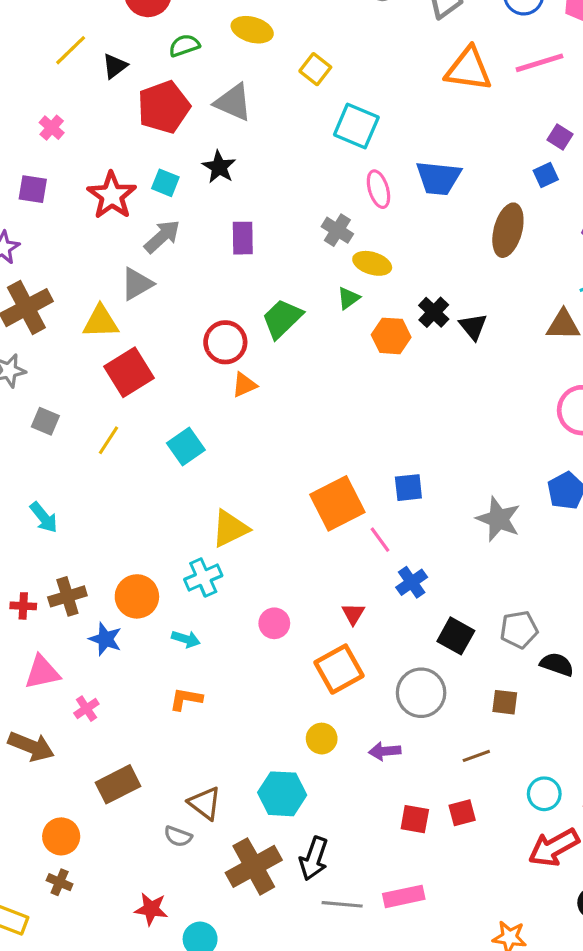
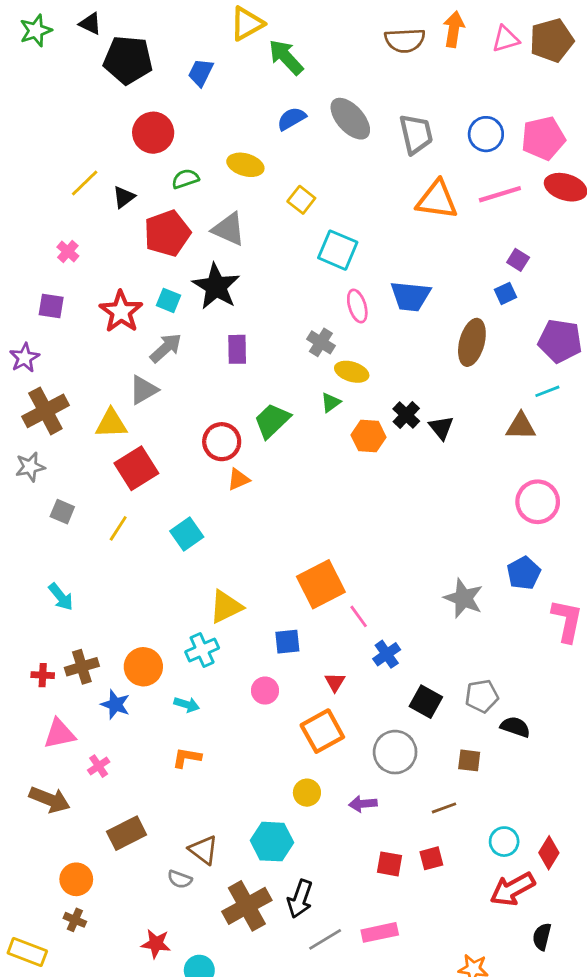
black star: (219, 167) -> (216, 286), size x1.6
blue square: (408, 488) -> (287, 642), moved
gray line: (342, 904) -> (325, 939), turned -36

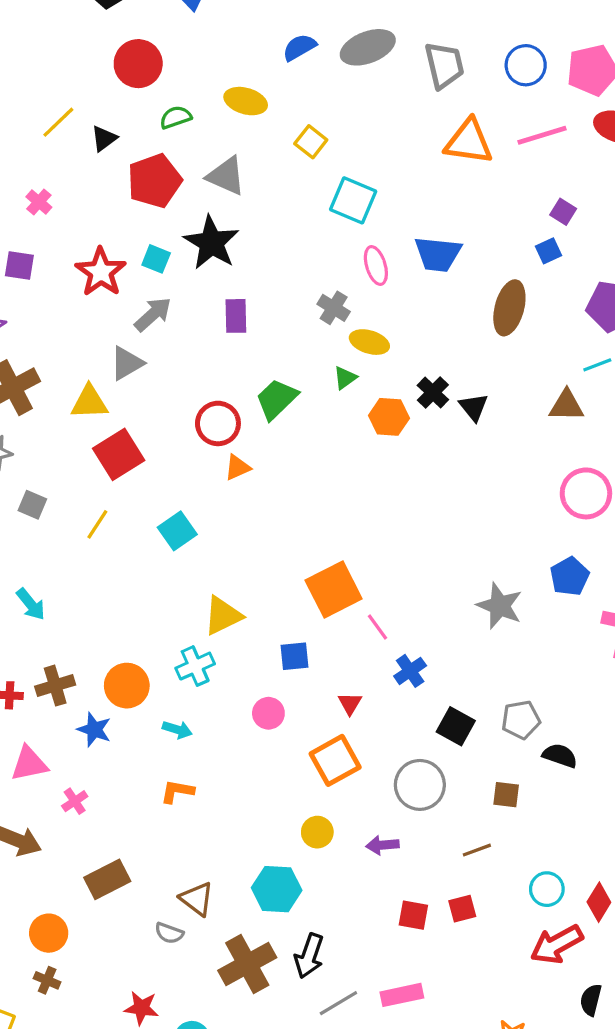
gray ellipse: (350, 119) -> (368, 47), turned -69

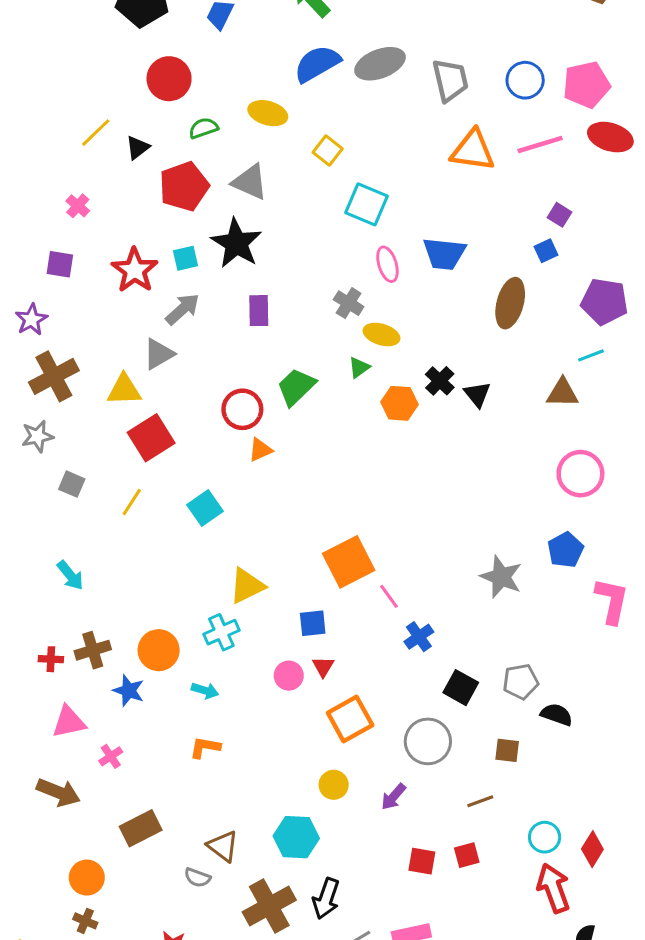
blue semicircle: (299, 47) -> (317, 64), size x1.5
cyan square: (156, 259) -> (186, 258), turned -35
red triangle: (350, 703) -> (323, 667), moved
purple arrow: (382, 845) -> (393, 797), turned -44
red arrow: (557, 944) -> (554, 888), turned 99

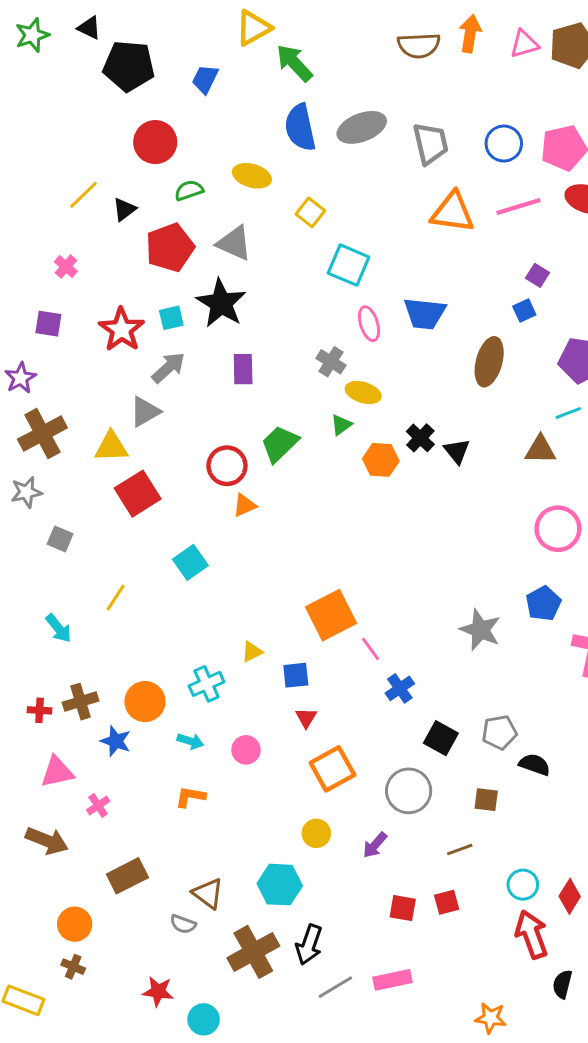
blue semicircle: (317, 64) -> (300, 127), turned -72
yellow line: (132, 502) -> (116, 598), moved
yellow triangle: (247, 586) -> (252, 652), moved, size x0.6
pink circle: (289, 676) -> (246, 750), moved

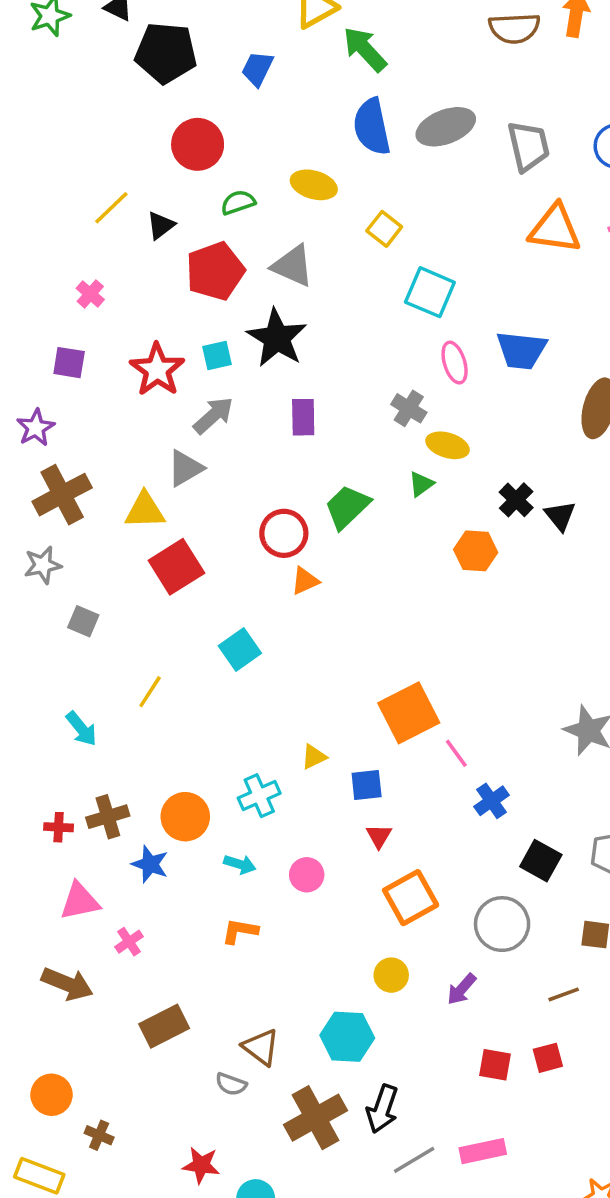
orange hexagon: (381, 460) -> (476, 551), moved
orange circle: (75, 924) -> (52, 1095), moved

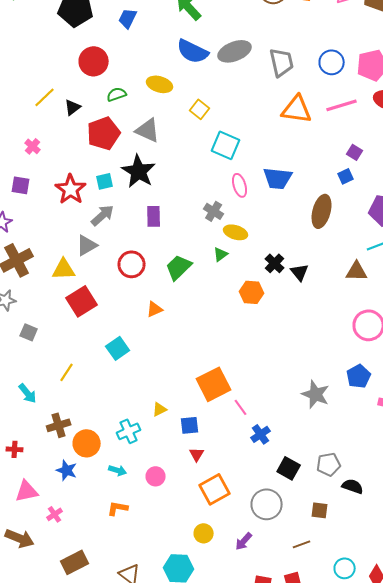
blue semicircle: (372, 127) -> (193, 51), turned -52
red circle: (284, 533) -> (132, 264), moved
brown cross: (108, 817) -> (59, 425), moved

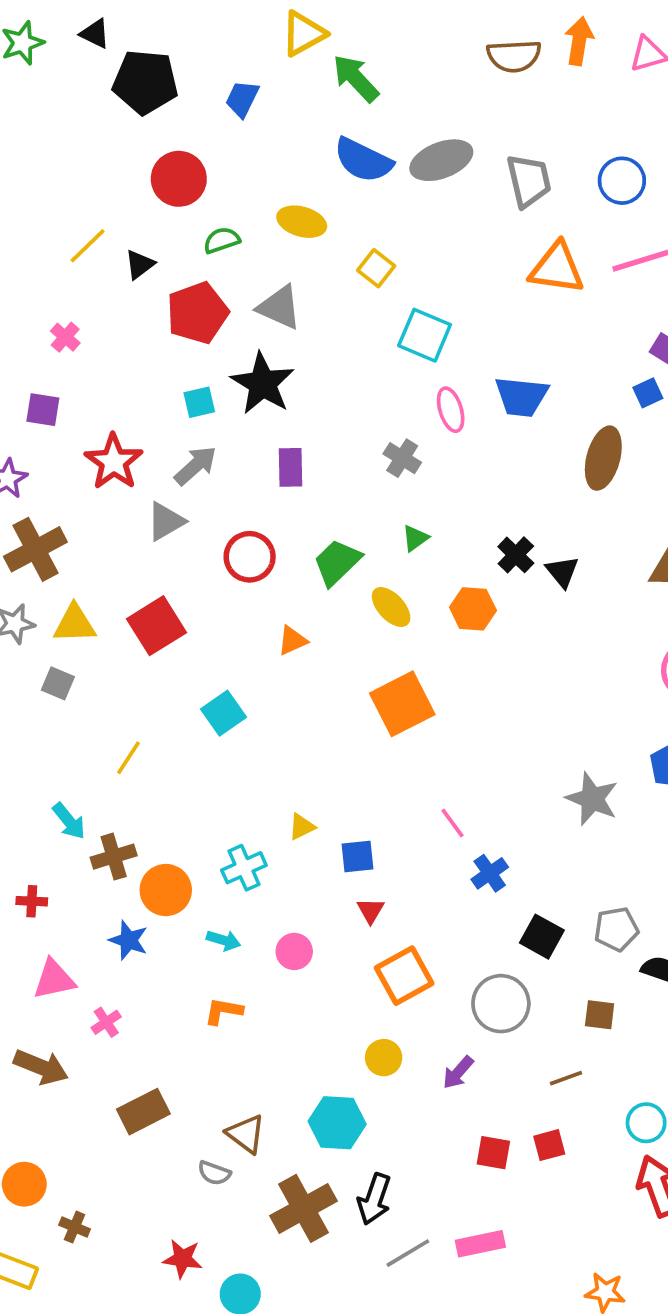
red star: (71, 189) -> (114, 462), moved
yellow ellipse: (236, 232) -> (391, 607), moved, turned 30
yellow triangle: (64, 269) -> (75, 624), moved
orange square: (214, 384) -> (402, 704), moved
cyan arrow: (28, 393) -> (69, 821), moved

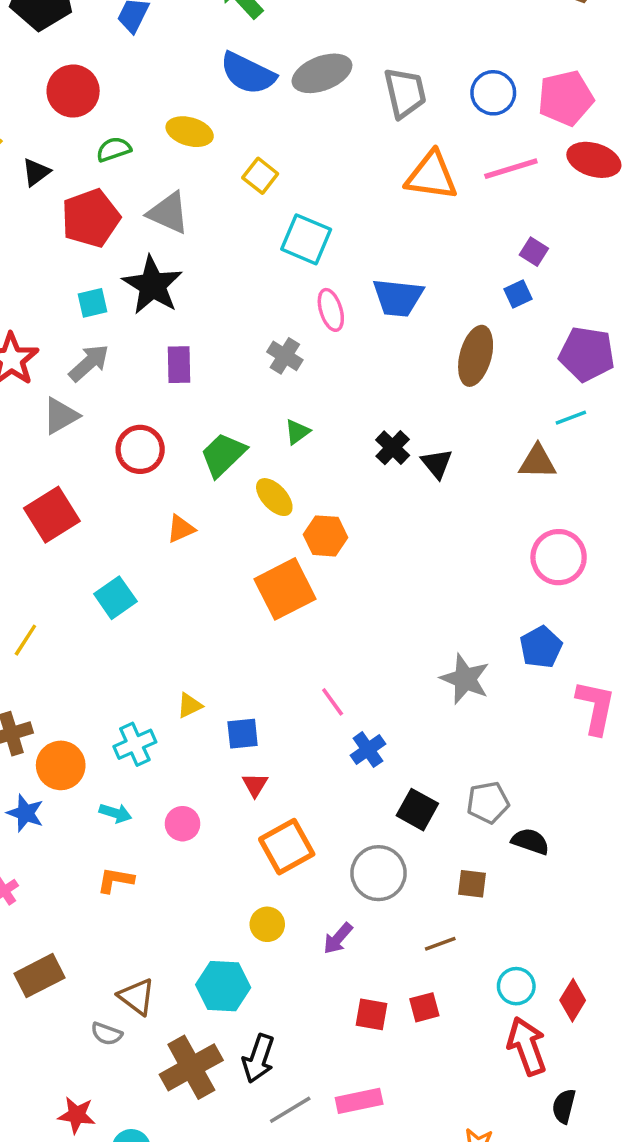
orange hexagon: (473, 609) -> (326, 536), moved

